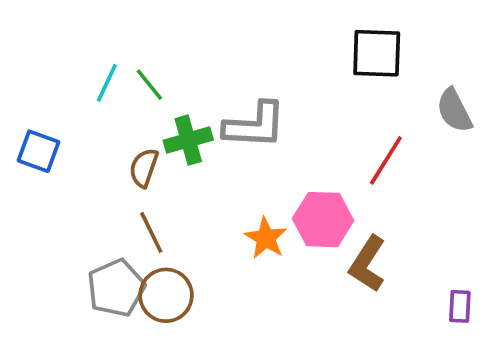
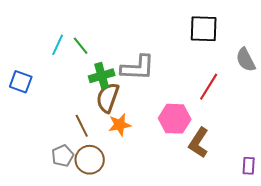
brown semicircle: (144, 168) -> (108, 98), moved, size x1.4
orange star: (266, 238) -> (120, 125), moved, turned 30
gray pentagon: (116, 288) -> (63, 156), size x0.7

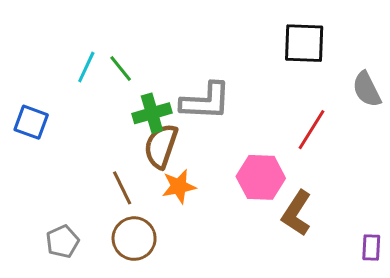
gray pentagon: (63, 156) -> (62, 242), moved

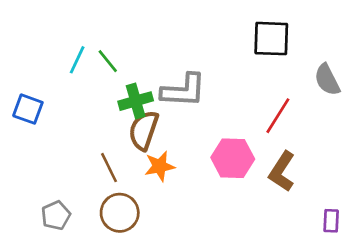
brown L-shape: (297, 213) -> (282, 172), moved

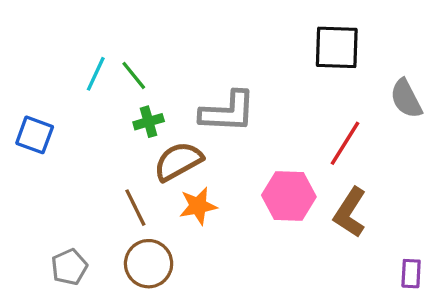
green cross: (136, 101) -> (149, 122), moved, size x0.7
brown semicircle: (144, 130) -> (178, 161), turned 42

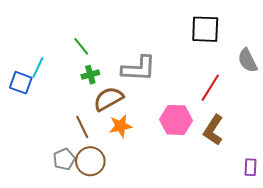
cyan line: (96, 74) -> (38, 68), moved
gray pentagon: (69, 267) -> (64, 159), moved

